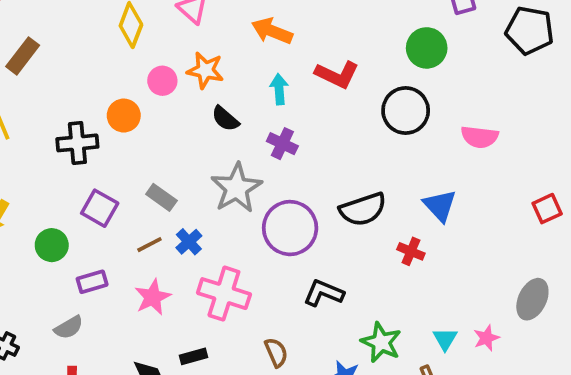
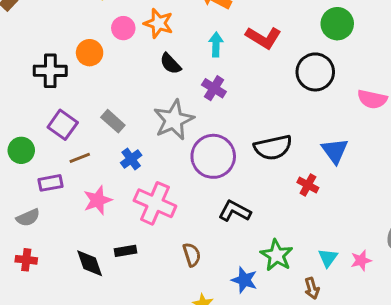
brown line: (149, 245) -> (80, 158), moved

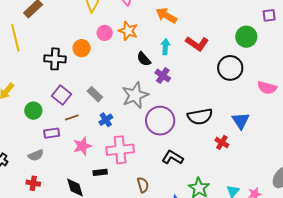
black semicircle: (170, 64) -> (144, 59), moved
pink cross: (155, 203) -> (120, 150), turned -32
black rectangle: (125, 251) -> (100, 172), moved

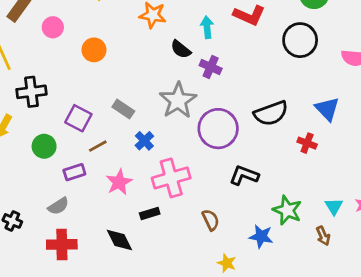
pink circle: (105, 33) -> (53, 27), moved
black cross: (55, 59) -> (31, 92), moved
red cross: (33, 183) -> (62, 244), size x1.5

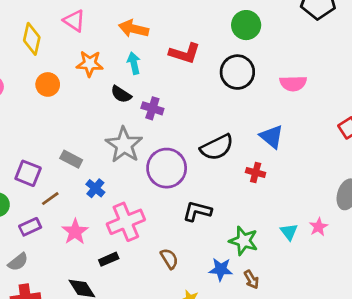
cyan arrow: (207, 27) -> (134, 63), moved
orange circle: (94, 50) -> (48, 84), moved
brown arrow: (323, 236) -> (251, 279), moved

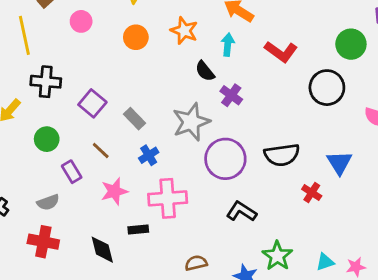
purple square: (28, 173) -> (92, 103), moved
brown line: (50, 199) -> (101, 151), turned 60
purple rectangle: (30, 227) -> (72, 172), turned 65
cyan triangle: (289, 232) -> (325, 262), turned 30
brown semicircle: (169, 259) -> (196, 263), moved, turned -90

